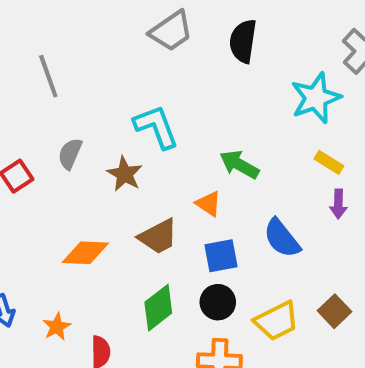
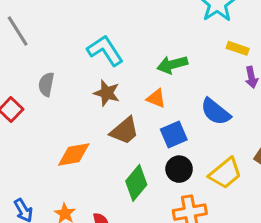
green arrow: (239, 165) -> (172, 65), turned -32
brown star: (125, 174) -> (107, 93), moved

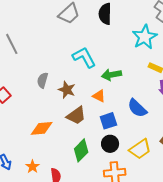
cyan L-shape: (105, 50) -> (84, 57), moved
gray semicircle: (46, 84) -> (43, 80), moved

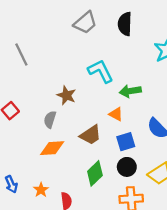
gray semicircle: (43, 80) -> (50, 119), moved
brown star: (67, 90) -> (66, 95), moved

